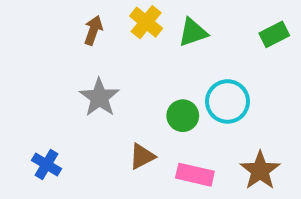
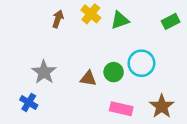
gray star: (99, 97) -> (44, 72), moved
brown triangle: (142, 156) -> (88, 78), moved, turned 36

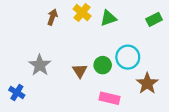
brown triangle: (88, 78) -> (80, 71), turned 49
blue cross: (29, 102) -> (17, 93), moved
brown star: (162, 106) -> (147, 83), moved

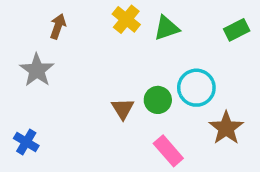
brown arrow: (52, 17) -> (58, 26), moved
gray star: (40, 65) -> (37, 70), moved
pink rectangle: (110, 98) -> (168, 151), turned 36

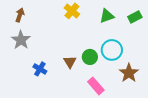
brown arrow: (58, 26) -> (20, 15), moved
green triangle: (167, 28) -> (107, 16), moved
blue cross: (26, 142) -> (40, 69), moved

